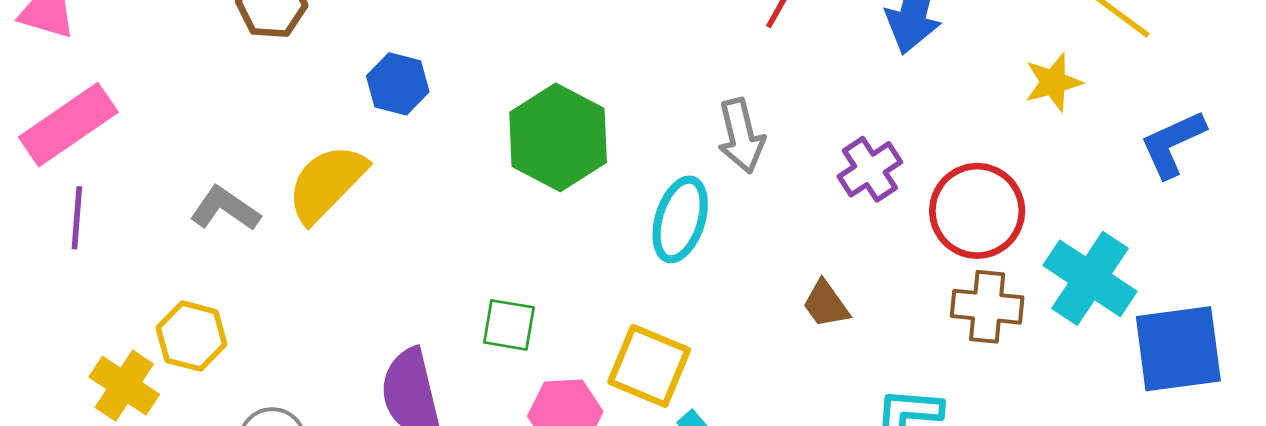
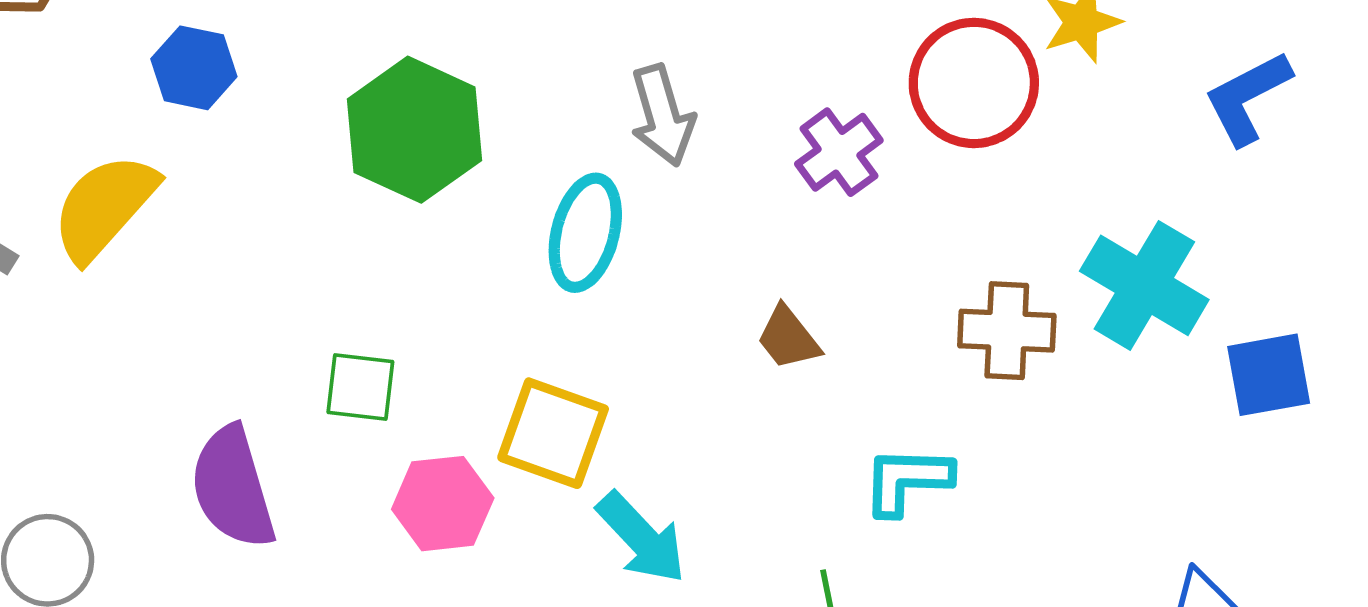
red circle: (977, 211) -> (974, 83), moved
blue square: (1178, 349) -> (1269, 375), size x0.7

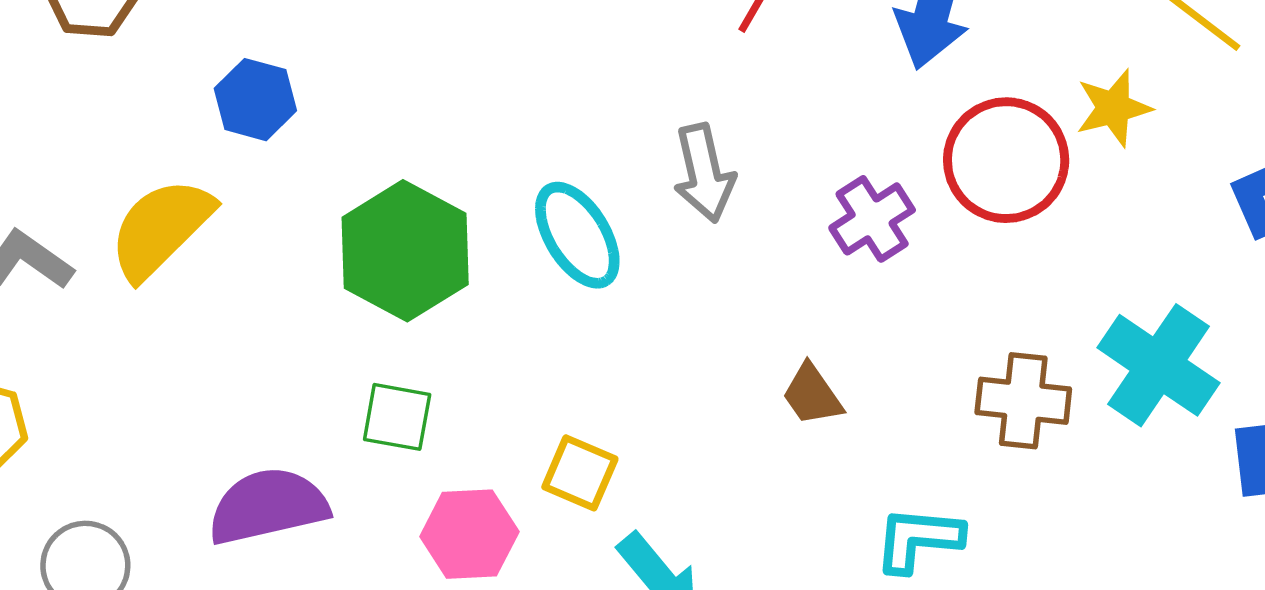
green hexagon: (414, 130) -> (405, 251), moved
cyan ellipse: (585, 233) -> (577, 235), moved, turned -50
yellow square: (553, 433) -> (580, 473), size x0.7
purple semicircle: (233, 487) -> (268, 506), turned 90

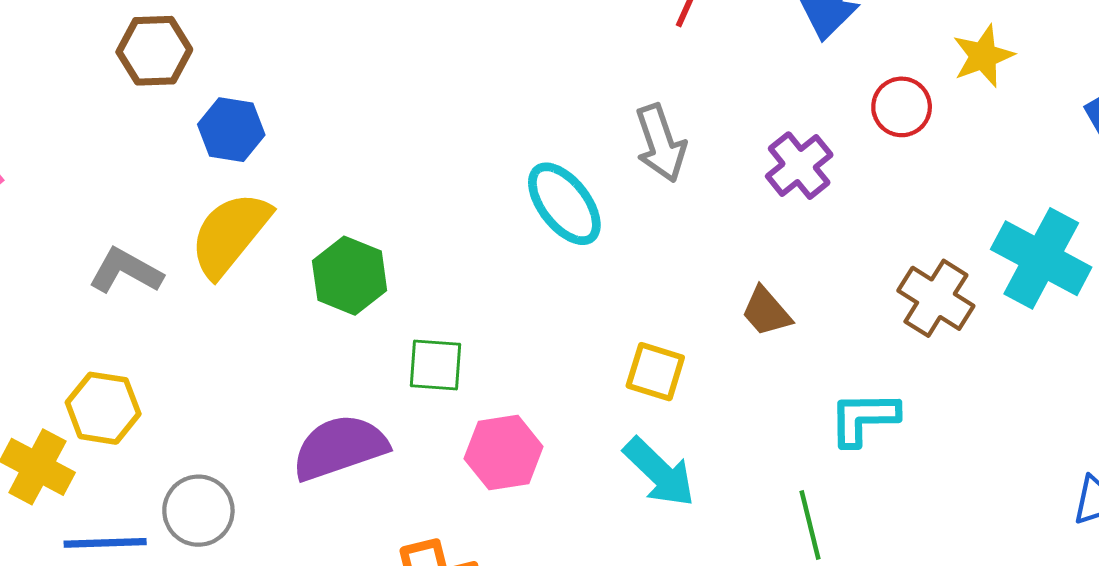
blue hexagon: (255, 100) -> (231, 130), moved
red circle: (1006, 160) -> (902, 107), size x0.6
green hexagon: (405, 251) -> (350, 276), moved, size x0.7
brown cross: (1023, 401) -> (936, 298), turned 32
yellow square: (580, 473) -> (655, 372), moved

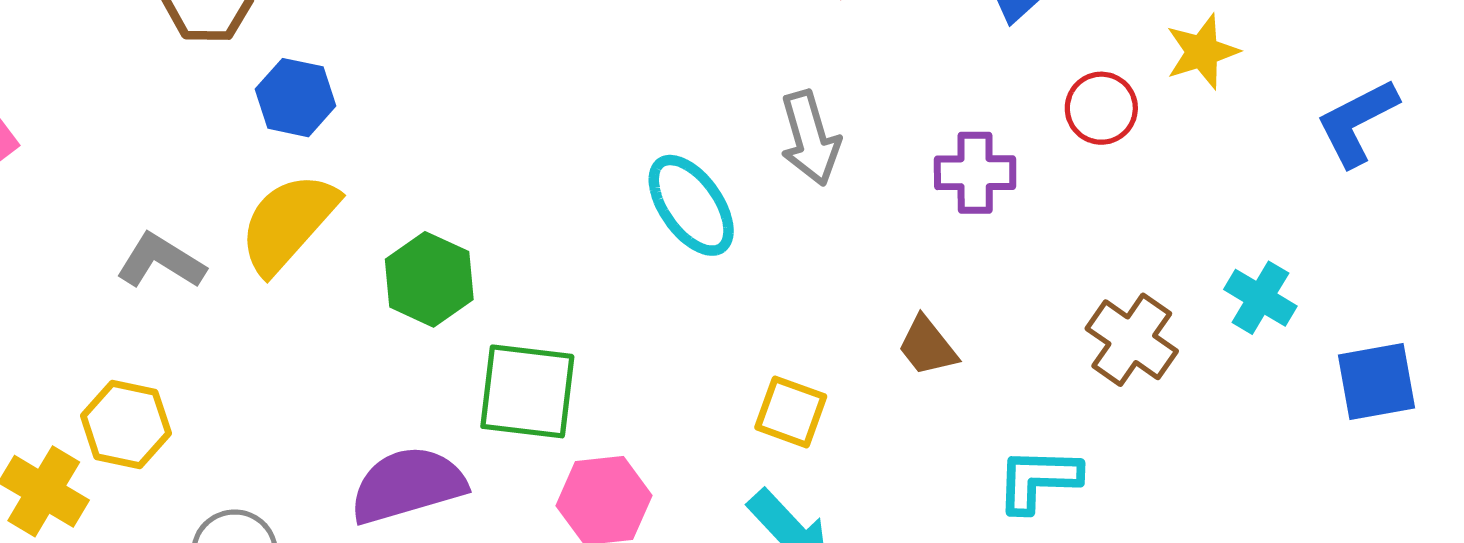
purple cross: (799, 166) -> (975, 173), turned 36
cyan cross: (1041, 258) -> (1260, 298), size x0.6
green square: (435, 365) -> (527, 391), size x1.5

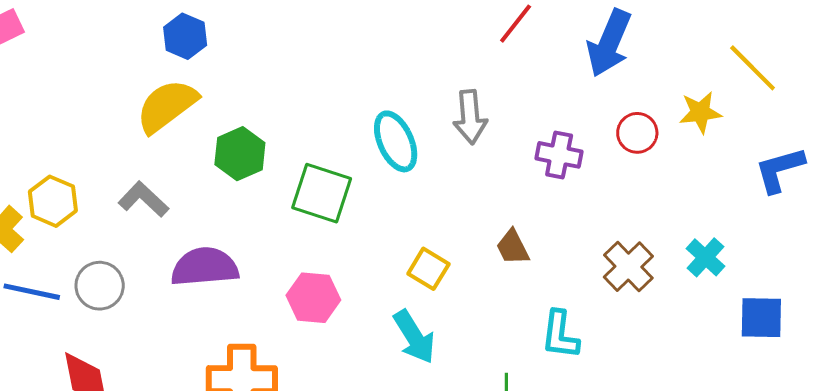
gray L-shape: (161, 261) -> (143, 199), moved
green square: (527, 391) -> (322, 193), moved
cyan L-shape: (1038, 480) -> (560, 335), turned -96

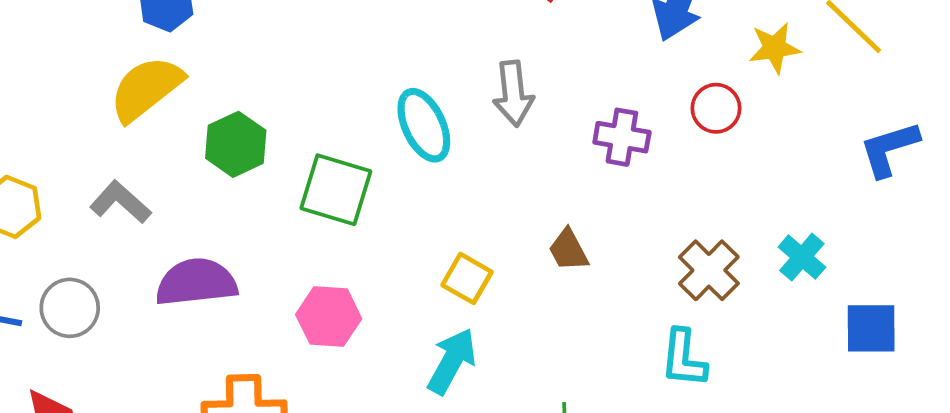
yellow star: (700, 112) -> (775, 48), moved
cyan L-shape: (560, 335) -> (684, 358), moved
cyan arrow: (414, 337) -> (452, 361), turned -118

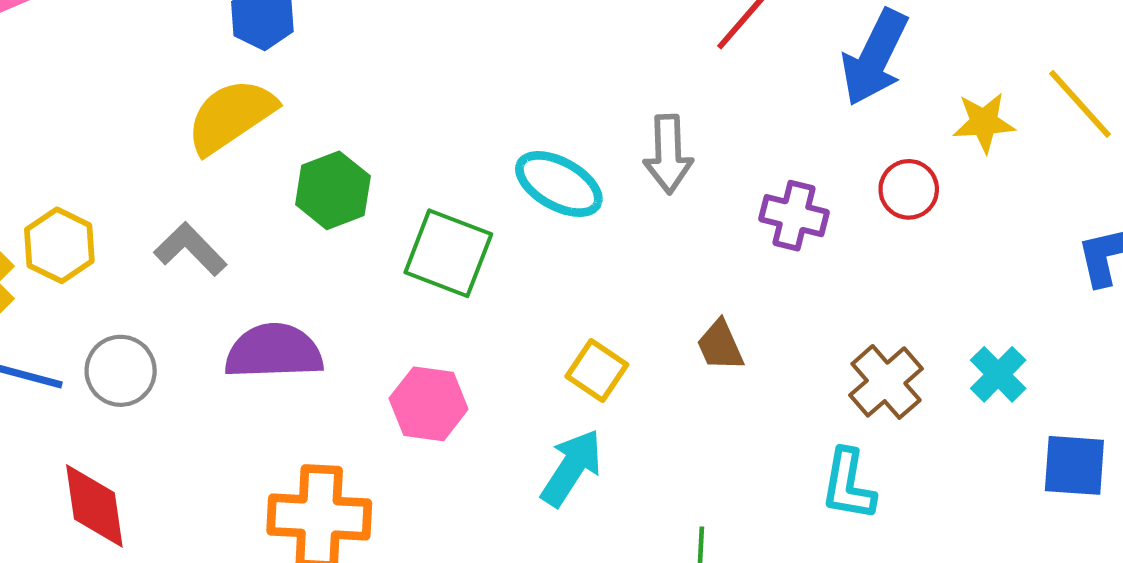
cyan ellipse: (424, 125) -> (559, 184), turned -40

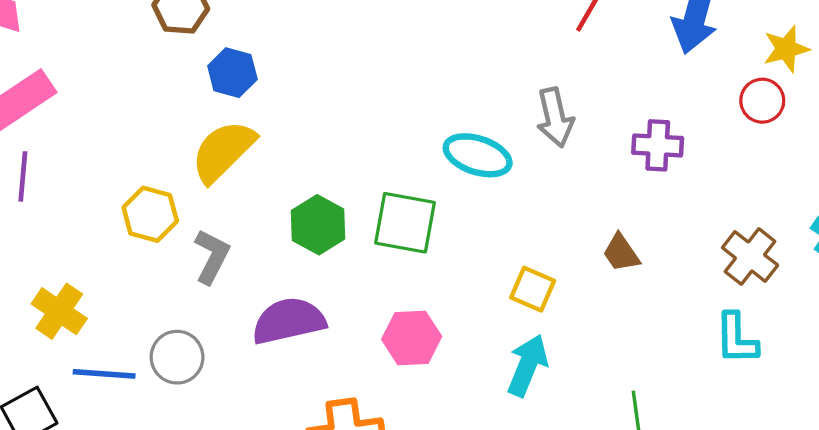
red circle: (909, 189) -> (762, 101), moved
green hexagon: (333, 190) -> (318, 225), moved
yellow hexagon: (59, 245) -> (150, 214), moved
gray L-shape: (190, 249) -> (212, 256), turned 82

